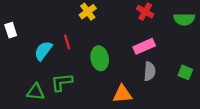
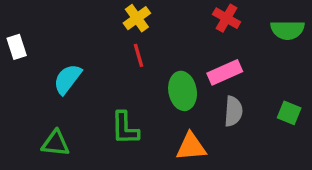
red line: (67, 42) -> (139, 55), moved
green ellipse: (100, 58) -> (183, 91), moved
green L-shape: (62, 82) -> (125, 128), moved, turned -85

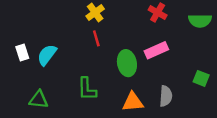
white rectangle: (17, 47) -> (22, 53), moved
gray semicircle: (233, 111) -> (166, 96), moved

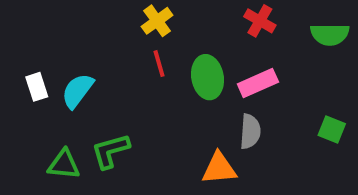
green ellipse: (127, 63) -> (207, 77), moved
green L-shape: (87, 89) -> (110, 151), moved, turned 75
gray semicircle: (166, 96) -> (250, 131), moved

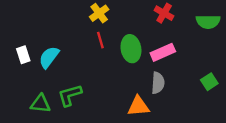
green square: (332, 130) -> (209, 82), turned 35

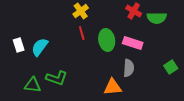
green semicircle: (208, 22) -> (157, 18), moved
pink rectangle: (163, 52) -> (133, 43), turned 42
green L-shape: (70, 95) -> (57, 78), turned -145

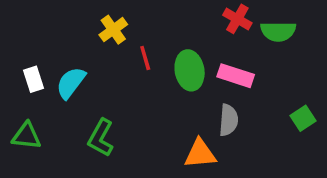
yellow cross: (81, 11) -> (113, 30), moved
green L-shape: (57, 78) -> (101, 138), turned 100
green triangle: (33, 85) -> (26, 136), moved

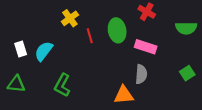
green semicircle: (278, 31) -> (186, 28), moved
green ellipse: (190, 70) -> (117, 30), moved

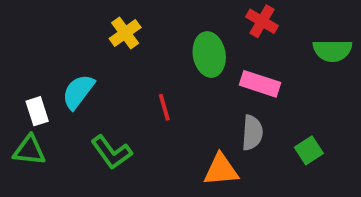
red line: (90, 36) -> (164, 107), moved
white rectangle: (21, 49) -> (37, 111), moved
green square: (187, 73) -> (309, 150), moved
green L-shape: (62, 85) -> (111, 152), turned -65

